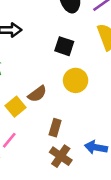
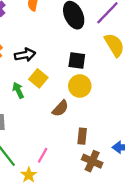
yellow circle: (76, 80) -> (80, 86), moved
yellow square: (16, 107) -> (38, 78), moved

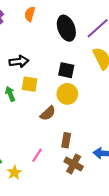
yellow square: (38, 78) -> (30, 84), turned -35
pink line: (43, 155) -> (37, 155), moved

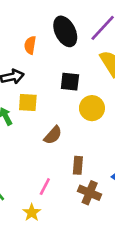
orange semicircle: (30, 14) -> (30, 45), moved
yellow circle: (67, 94) -> (92, 108), moved
yellow star: (14, 173) -> (32, 213), moved

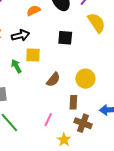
orange semicircle: (30, 45) -> (33, 11), turned 56
yellow circle: (92, 108) -> (85, 79), moved
yellow star: (32, 213) -> (64, 140), moved

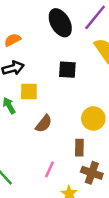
orange semicircle: (33, 11) -> (12, 40), moved
brown semicircle: (53, 80) -> (44, 124), moved

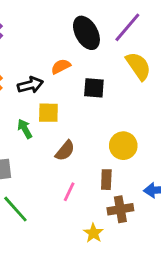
orange semicircle: (12, 40) -> (61, 66), moved
pink line: (49, 169) -> (69, 192), moved
brown cross: (92, 173) -> (120, 209), turned -30

